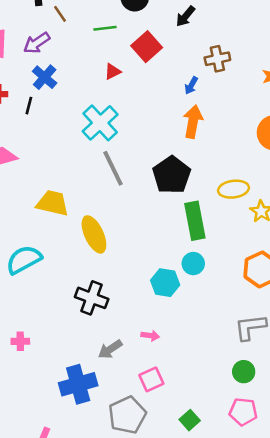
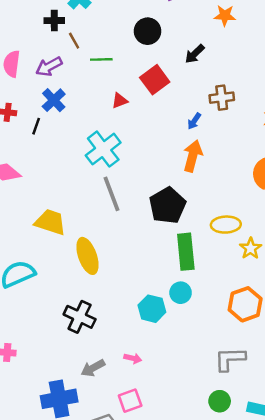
green line: (105, 28) -> (101, 59), moved

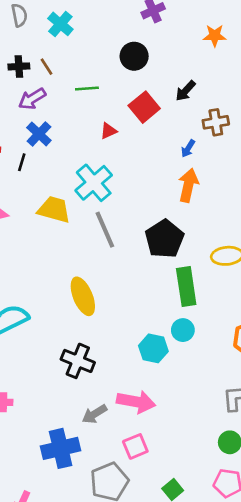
black cross: (54, 21) -> (19, 66), moved
brown line: (74, 41) -> (47, 67), moved
black arrow: (195, 54) -> (186, 91), moved
yellow trapezoid: (50, 222) -> (54, 210), moved
pink arrow: (133, 358) -> (136, 402), size x2.0

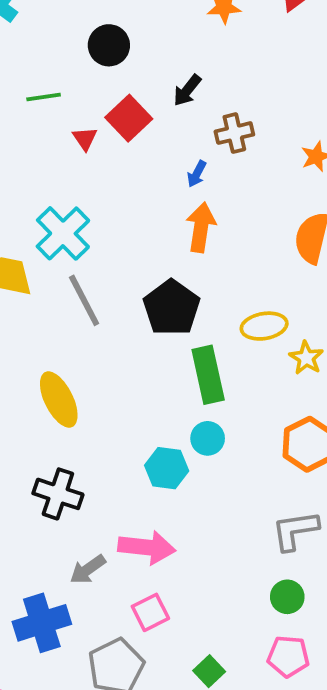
red triangle: (108, 131) -> (85, 139), moved, turned -36

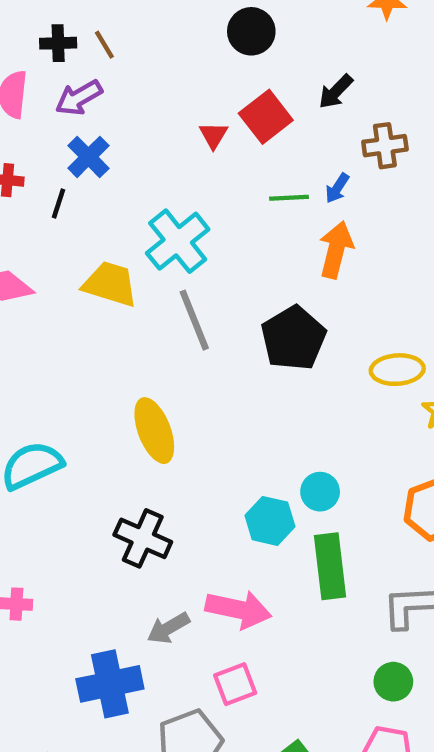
green line: (44, 97) -> (289, 198), moved
green rectangle: (208, 375) -> (330, 566), moved

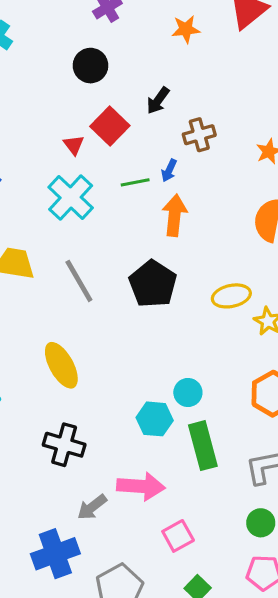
cyan cross: (178, 241) -> (71, 197), moved
pink square: (235, 684) -> (178, 536), moved

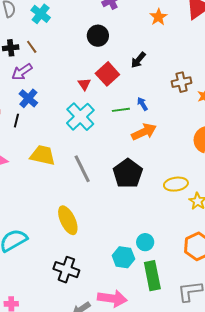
orange star: (186, 29) -> (158, 17), turned -30
brown cross: (199, 135) -> (182, 82), moved
blue arrow: (169, 170) -> (142, 104), turned 120
orange arrow: (175, 215) -> (144, 132), turned 55

